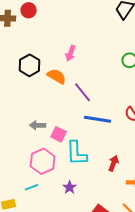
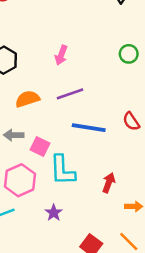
pink arrow: (71, 53) -> (61, 55), moved
orange semicircle: (57, 76) -> (27, 99), moved, turned -48
purple line: (83, 92) -> (70, 94), turned -70

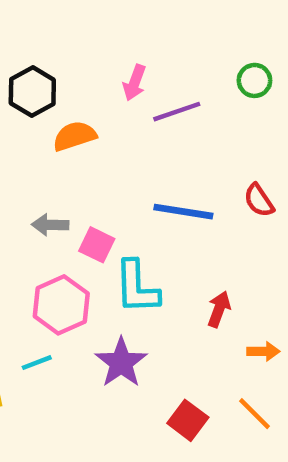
purple line: (70, 94) -> (177, 112), moved
orange semicircle: (27, 99) -> (75, 136), moved
purple star: (54, 213) -> (121, 363), size x1.6

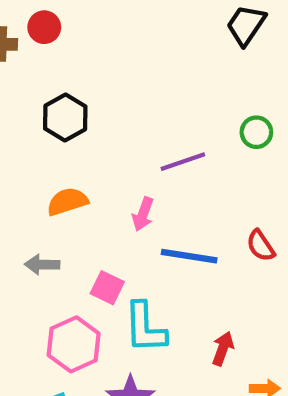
pink arrow: (135, 83) -> (143, 214), moved
black hexagon: (32, 92) -> (65, 118), moved
orange semicircle: (75, 136) -> (67, 202), moved
gray arrow: (50, 225) -> (42, 265), moved

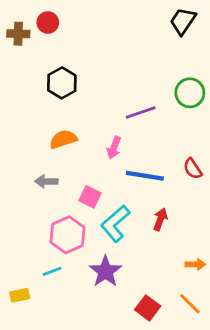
green circle: (256, 132) -> (190, 93), size x1.4
cyan L-shape: (145, 328) -> (115, 224), turned 51
red arrow: (223, 349) -> (160, 219), moved

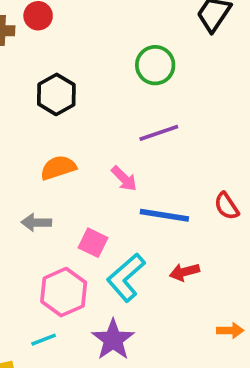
green circle: (190, 93) -> (155, 65), moved
pink arrow: (114, 148) -> (124, 179), turned -65
red arrow: (160, 219) -> (184, 272), turned -125

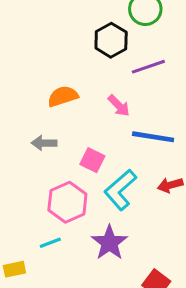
black hexagon: (56, 94) -> (111, 40), moved

